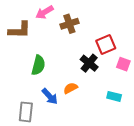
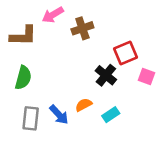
green semicircle: (38, 65) -> (23, 78), moved
cyan rectangle: (114, 96) -> (111, 115), moved, turned -48
gray rectangle: (26, 112) -> (31, 118), moved

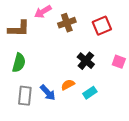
red square: (126, 53) -> (102, 26), moved

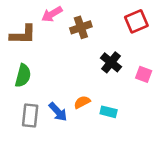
red square: (102, 26) -> (136, 21), moved
black cross: (86, 61) -> (111, 62), moved
cyan rectangle: (90, 93) -> (109, 112), turned 48

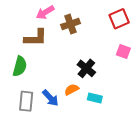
brown L-shape: (23, 35) -> (36, 38), moved
black cross: (111, 62) -> (86, 68), moved
pink square: (144, 74) -> (123, 51), moved

